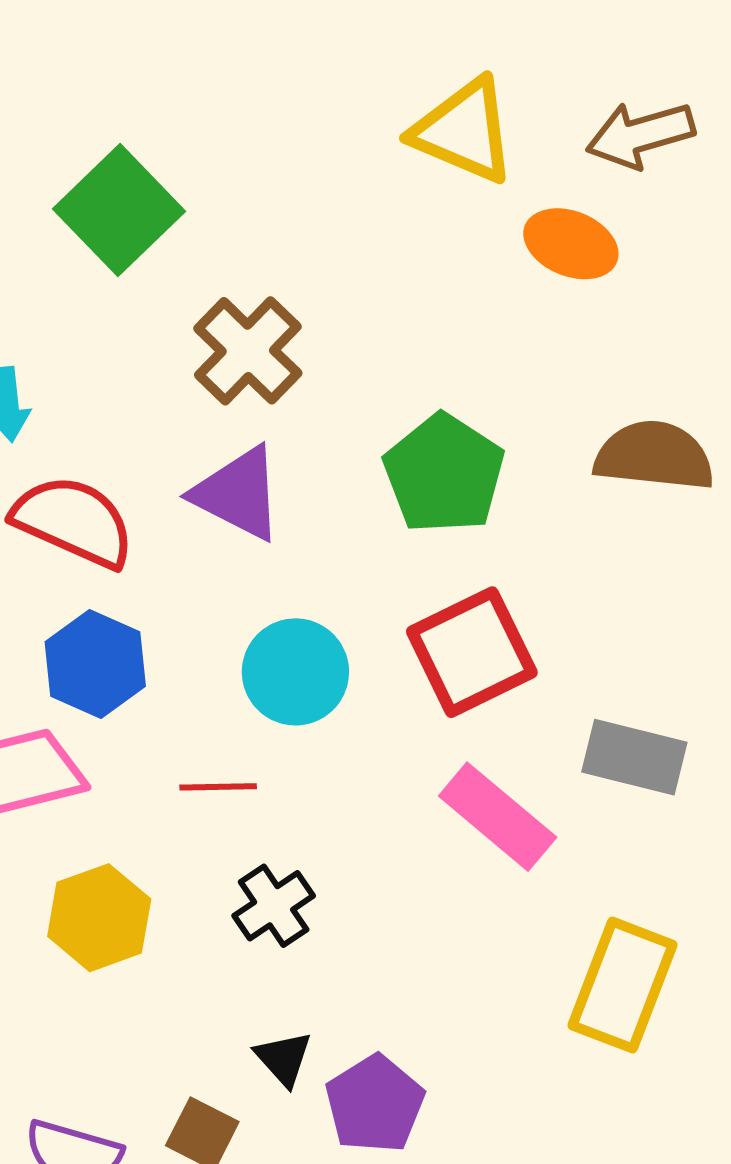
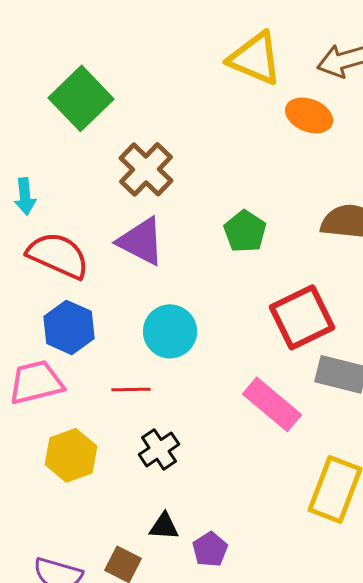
green pentagon: (444, 474) -> (245, 231), size x0.7
red square: (472, 652) -> (302, 317), moved
black triangle: (284, 1058) -> (164, 526), turned -44
purple pentagon: (375, 1104) -> (210, 549), size x0.7

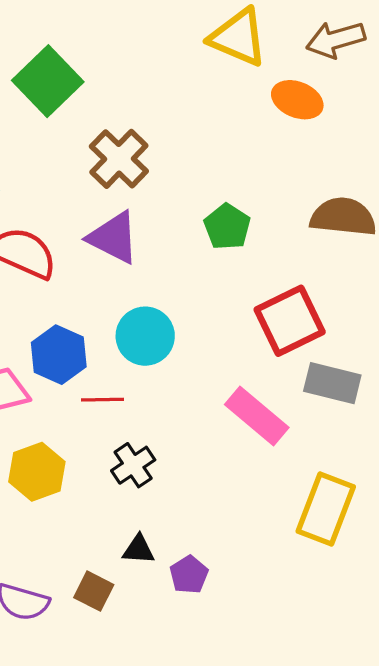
blue hexagon: (69, 327) -> (59, 355), moved

